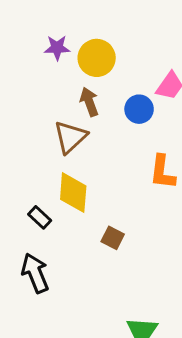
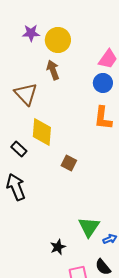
blue circle: (139, 109) -> (103, 83), moved
brown triangle: (70, 137) -> (26, 94), moved, turned -30

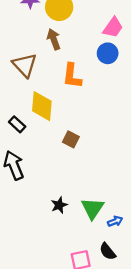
orange L-shape: (103, 118) -> (72, 76), moved
black star: (58, 247) -> (59, 205), moved

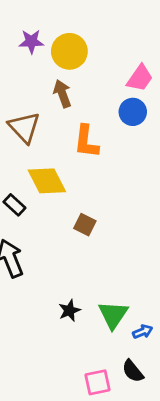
yellow diamond: (42, 106) -> (47, 181), turned -32

